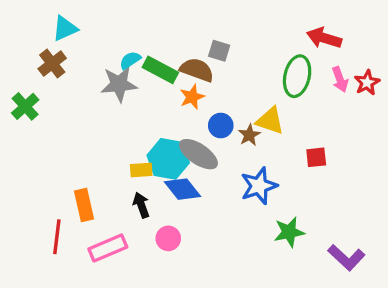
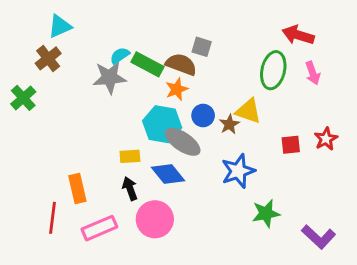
red star: (367, 83) -> (326, 139), moved
cyan hexagon: (168, 159) -> (162, 124), moved
pink circle: (168, 238) -> (155, 219), size x1.6

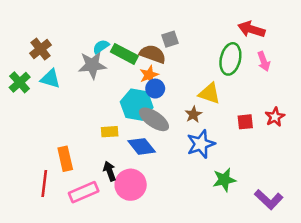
cyan triangle: (60, 26) -> (50, 79), moved, turned 40
gray square: (202, 47) -> (170, 39), turned -35
blue circle: (203, 115) -> (155, 89), moved
brown star: (229, 124) -> (193, 114), moved
black arrow: (130, 189) -> (110, 171), moved

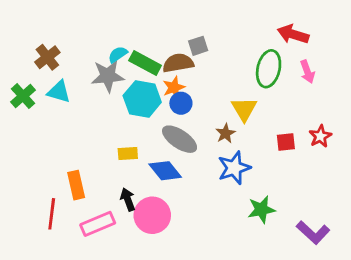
brown semicircle: (153, 54) -> (178, 63), turned -30
yellow triangle: (209, 93) -> (244, 109), turned 40
cyan hexagon: (137, 105) -> (142, 99), moved

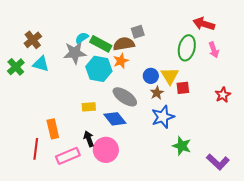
blue circle: (181, 103) -> (151, 76), moved
red square: (286, 142) -> (183, 88), moved
green star: (261, 210) -> (182, 146), turned 30

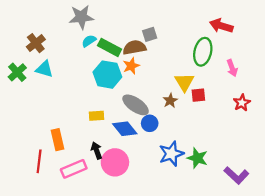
pink arrow: (214, 50) -> (232, 68), moved
gray star: (75, 53) -> (81, 17), moved
blue circle: (151, 76) -> (150, 123), moved
blue star: (163, 117) -> (171, 154), moved

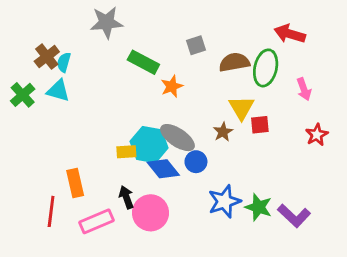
cyan semicircle: (89, 41) -> (64, 62), moved, turned -40
brown semicircle: (134, 47) -> (234, 62), moved
cyan hexagon: (107, 75) -> (149, 145), moved
purple L-shape: (236, 175) -> (294, 216), moved

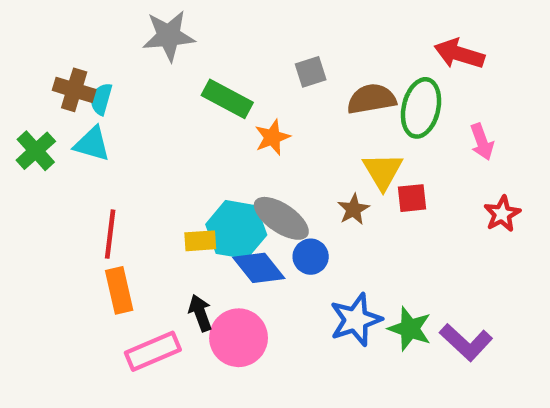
brown cross: (47, 57) -> (74, 90), turned -35
red line: (51, 211) -> (110, 234), moved

